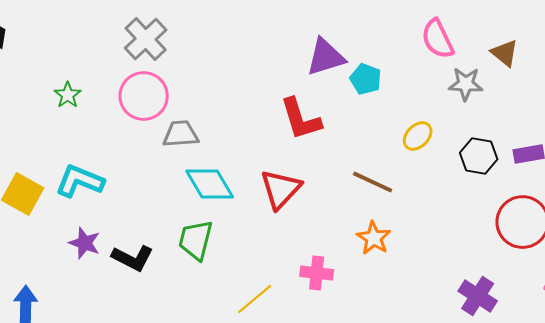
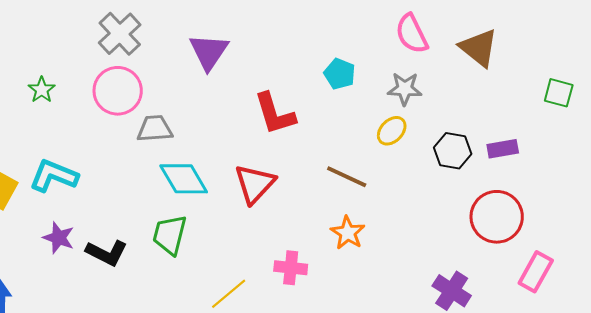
brown triangle: (505, 53) -> (479, 48), size x1.4
purple triangle: (326, 57) -> (209, 52), moved, turned -39
gray star: (466, 84) -> (405, 89), moved

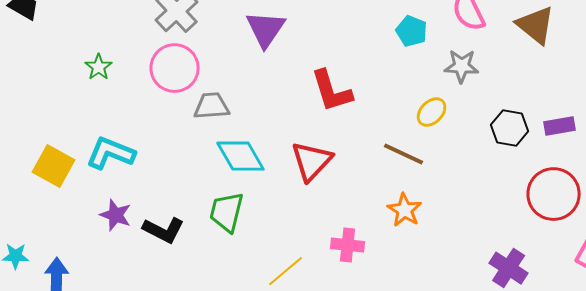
cyan pentagon: (340, 74) -> (412, 31), moved
yellow ellipse: (392, 131) -> (432, 112), moved

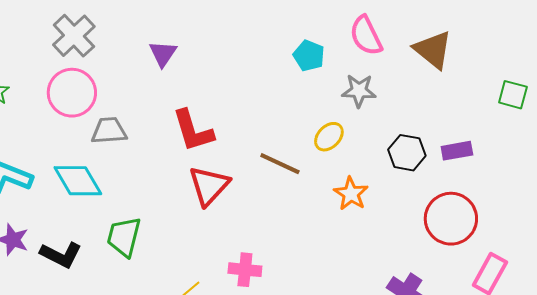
purple triangle: (266, 29) -> (163, 54), size x0.7
red L-shape: (332, 91) -> (193, 131), moved
brown line: (404, 154) -> (280, 164), moved
cyan diamond: (241, 156) -> (78, 181), moved
orange star: (405, 210) -> (351, 194), moved

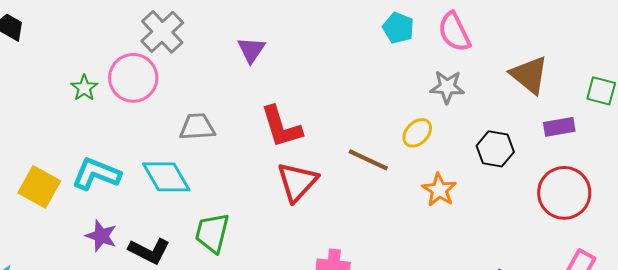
brown triangle: (433, 50) -> (529, 75), moved
cyan pentagon: (309, 56) -> (398, 28), moved
pink circle: (72, 93) -> (133, 78), moved
purple rectangle: (457, 151) -> (559, 127), moved
red circle: (451, 219) -> (564, 193), moved

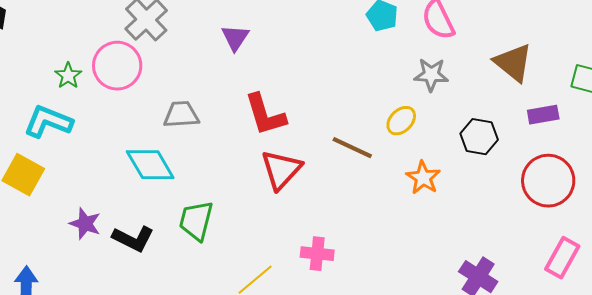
cyan L-shape: (96, 174) -> (48, 122), moved

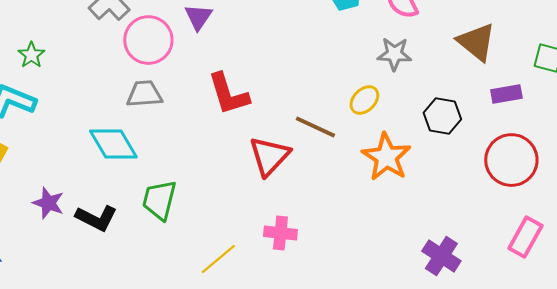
pink circle: (117, 66) -> (148, 40), moved
red triangle: (281, 170) -> (269, 156), moved
orange star: (423, 178) -> (386, 157), size x1.4

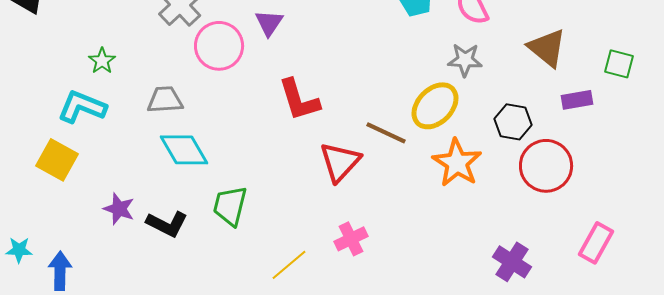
gray trapezoid: (144, 94) -> (165, 100), moved
yellow ellipse: (364, 100) -> (435, 106), size x1.6
red circle: (511, 160) -> (546, 166), moved
pink cross: (280, 233) -> (351, 239), turned -32

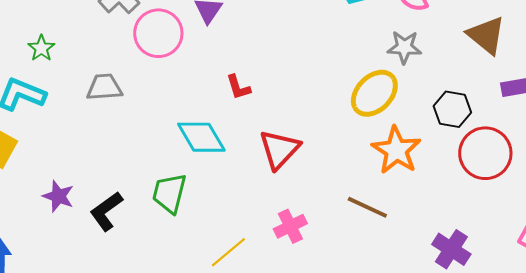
red L-shape: (299, 100) -> (238, 87), size x0.6
brown line: (386, 133) -> (367, 207), moved
cyan diamond: (184, 150) -> (201, 137), moved
black L-shape: (167, 224) -> (106, 211), turned 117

